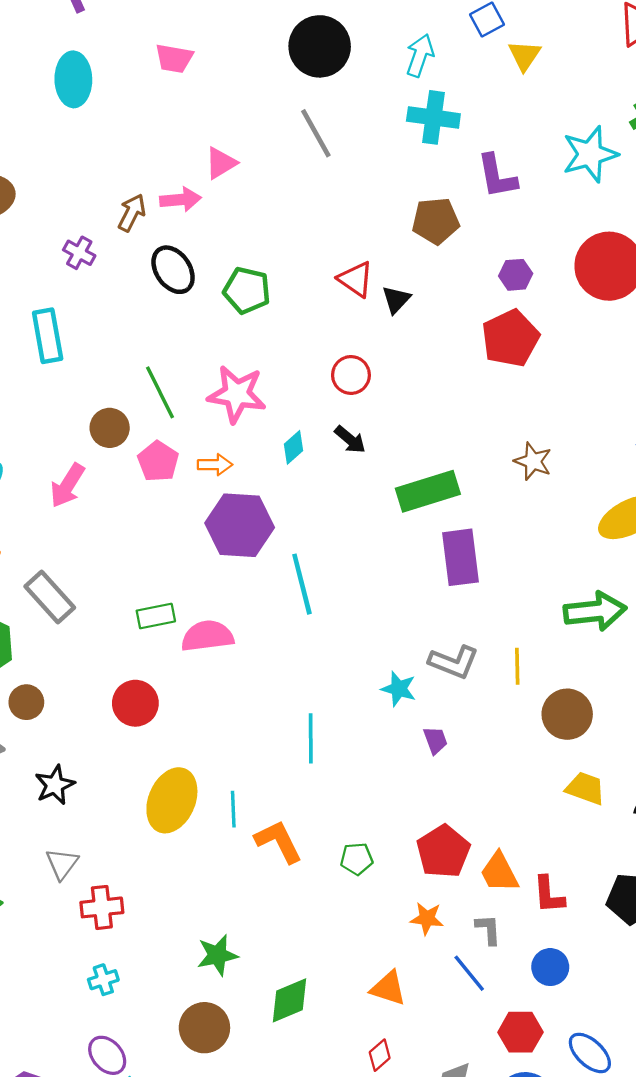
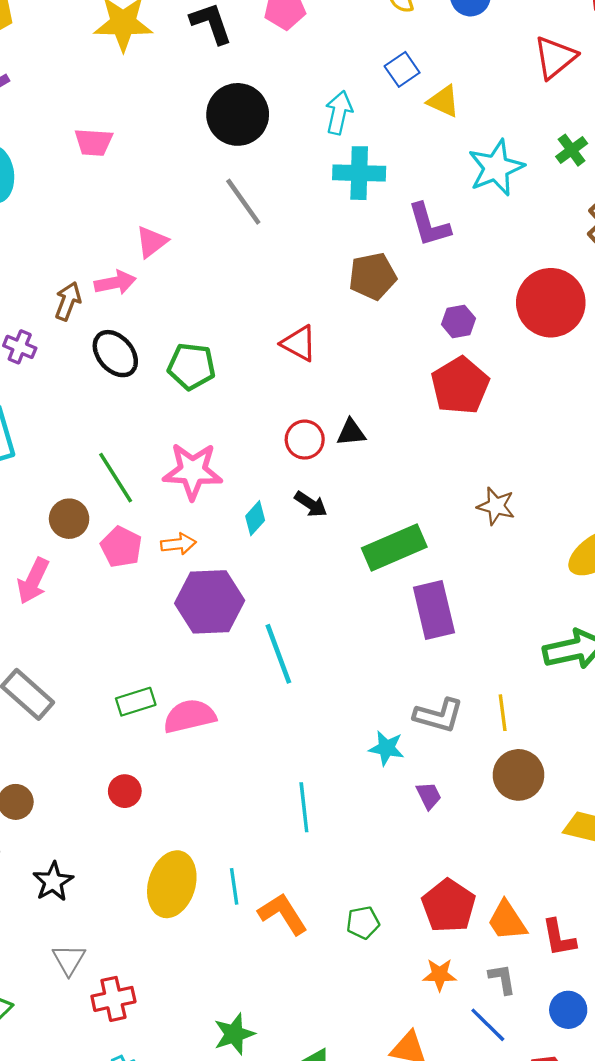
yellow triangle: (524, 55) -> (443, 101), turned -33
cyan star: (590, 154) -> (496, 168), moved
black triangle: (396, 300) -> (351, 432), moved, turned 48
red circle: (135, 703) -> (125, 791), size x0.7
brown circle: (567, 714) -> (519, 775), moved

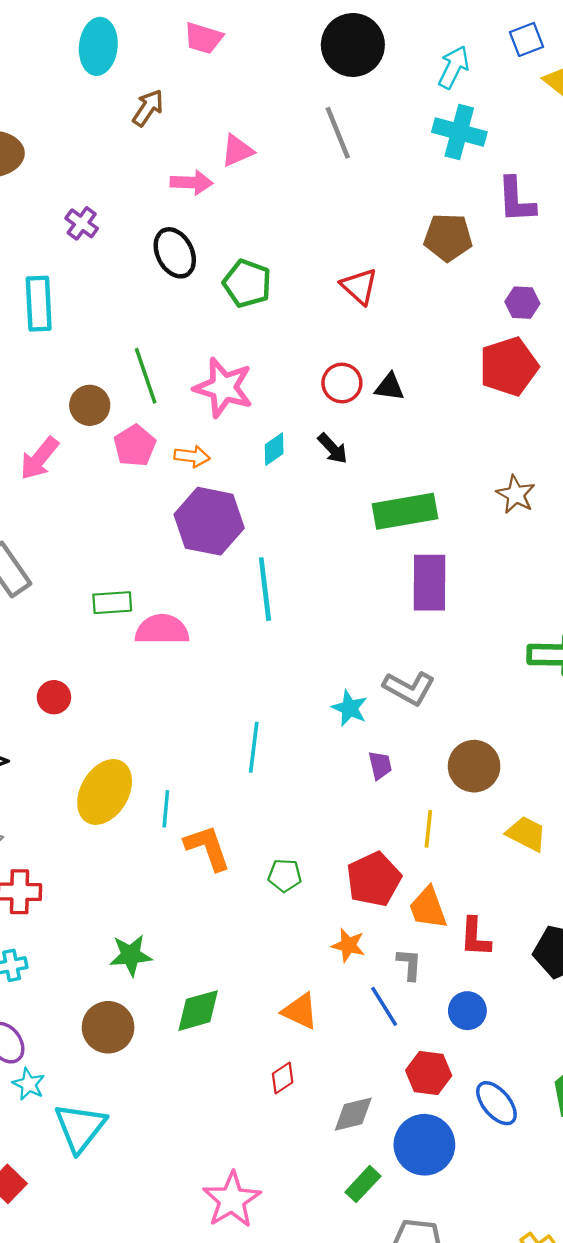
brown arrow: (68, 301) -> (148, 108), moved
yellow line: (503, 713) -> (428, 829), moved
red circle: (125, 791) -> (54, 697), moved

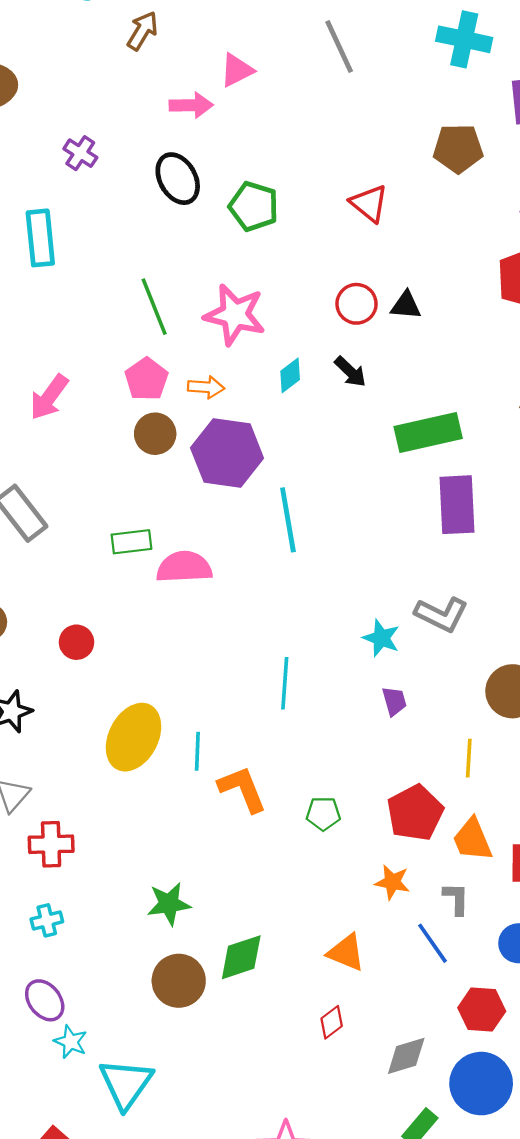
brown circle: (90, 405) -> (155, 434), moved
purple trapezoid: (380, 765) -> (394, 701), moved
brown circle: (108, 1027) -> (179, 981), moved

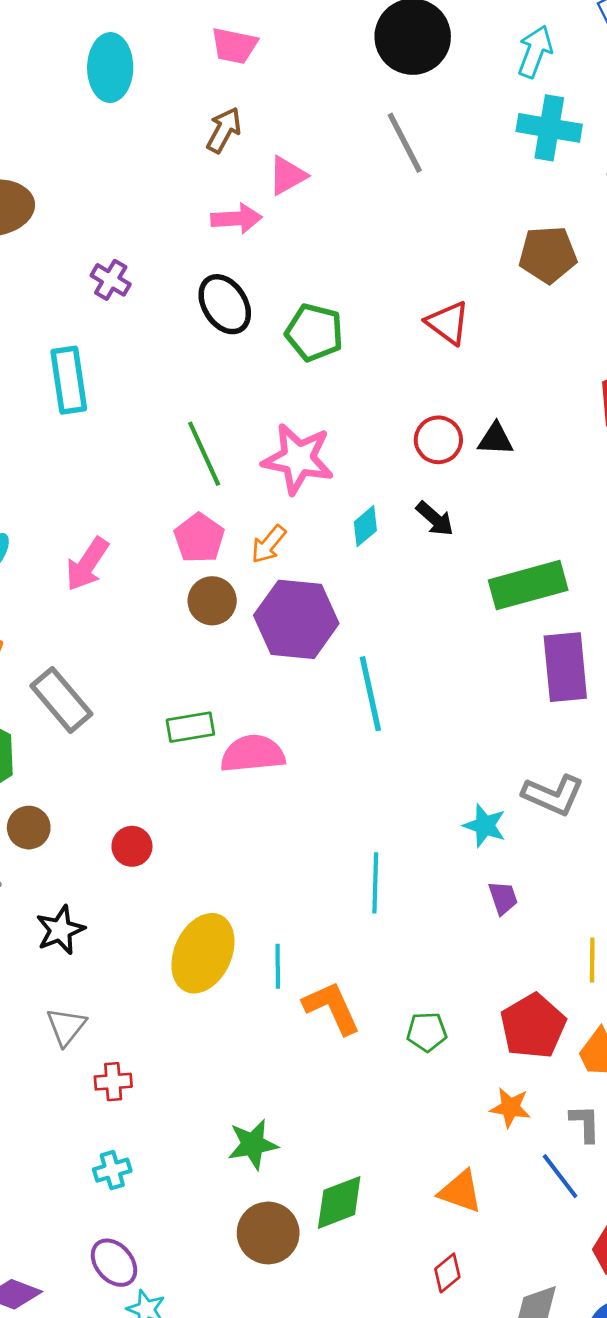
brown arrow: (142, 31) -> (224, 130), moved
orange arrow: (206, 387) -> (269, 544), turned 128
red cross: (51, 844) -> (113, 1082), size x0.7

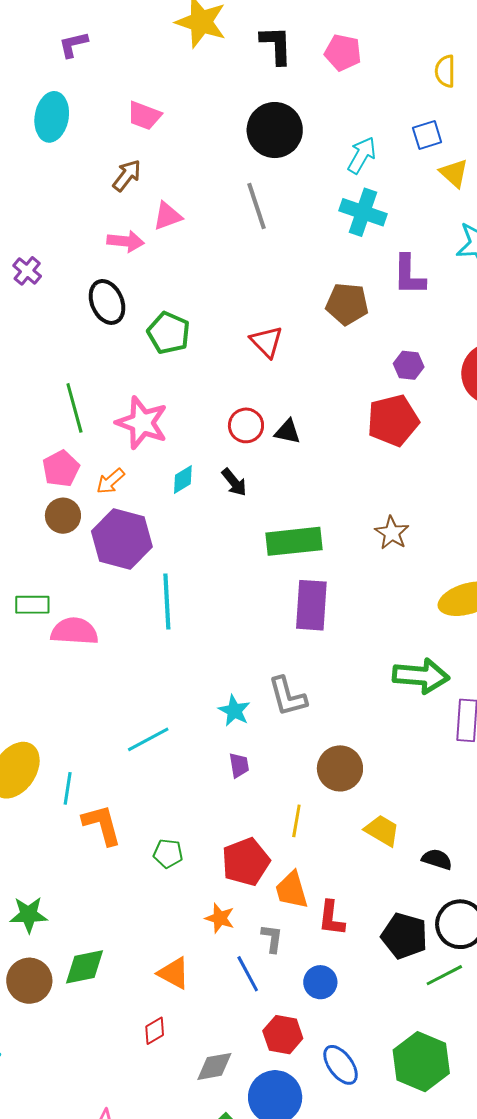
gray L-shape: (553, 795) -> (287, 696), turned 42
cyan line: (375, 883) -> (148, 739), turned 51

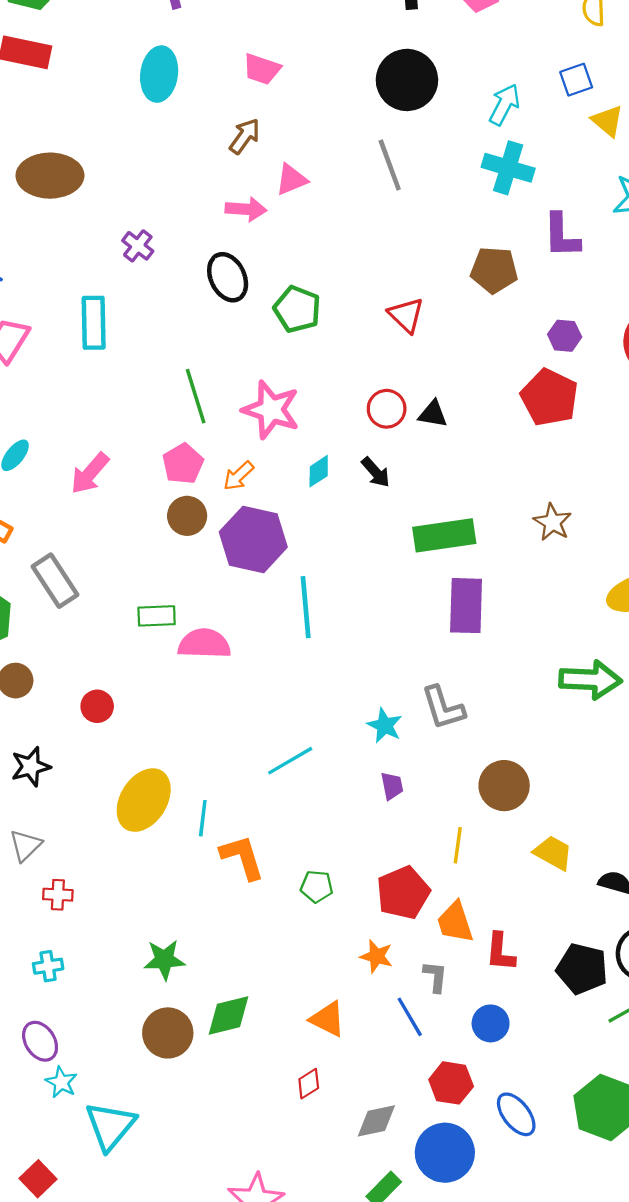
red pentagon: (393, 420) -> (549, 397), turned -30

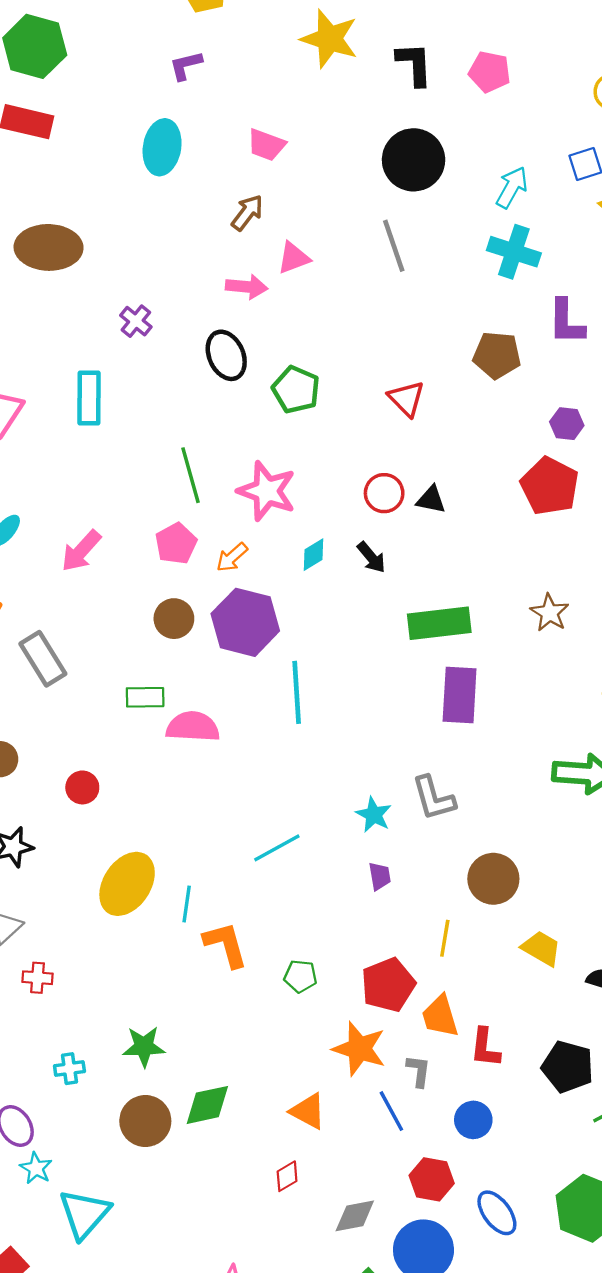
brown circle: (187, 516) -> (174, 619), moved
orange star: (377, 956) -> (359, 1049), size x1.6
cyan cross: (48, 966) -> (69, 1069), moved

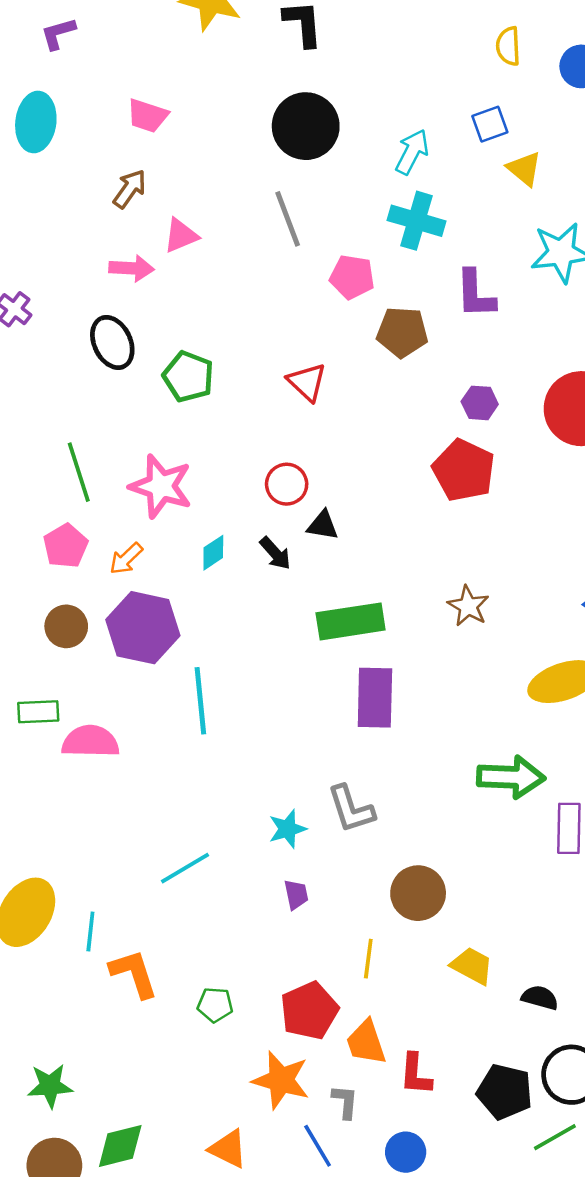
pink pentagon: (490, 72) -> (352, 277), moved
black triangle: (431, 500) -> (323, 525), moved
cyan star: (374, 815) -> (287, 829), turned 30

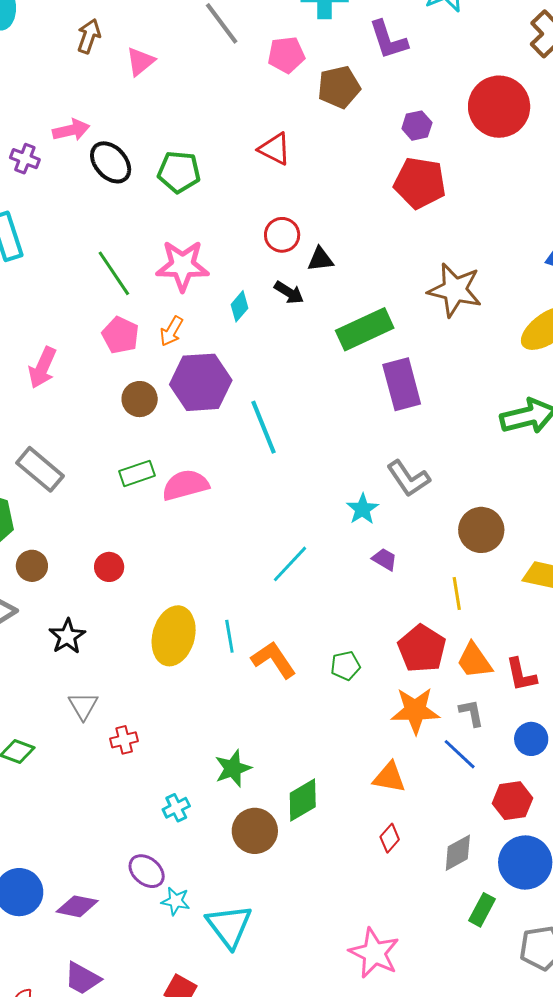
pink arrow: (132, 268) -> (71, 130), moved
brown star: (468, 606) -> (455, 290), size x1.6
purple trapezoid: (296, 895) -> (385, 559), turned -32

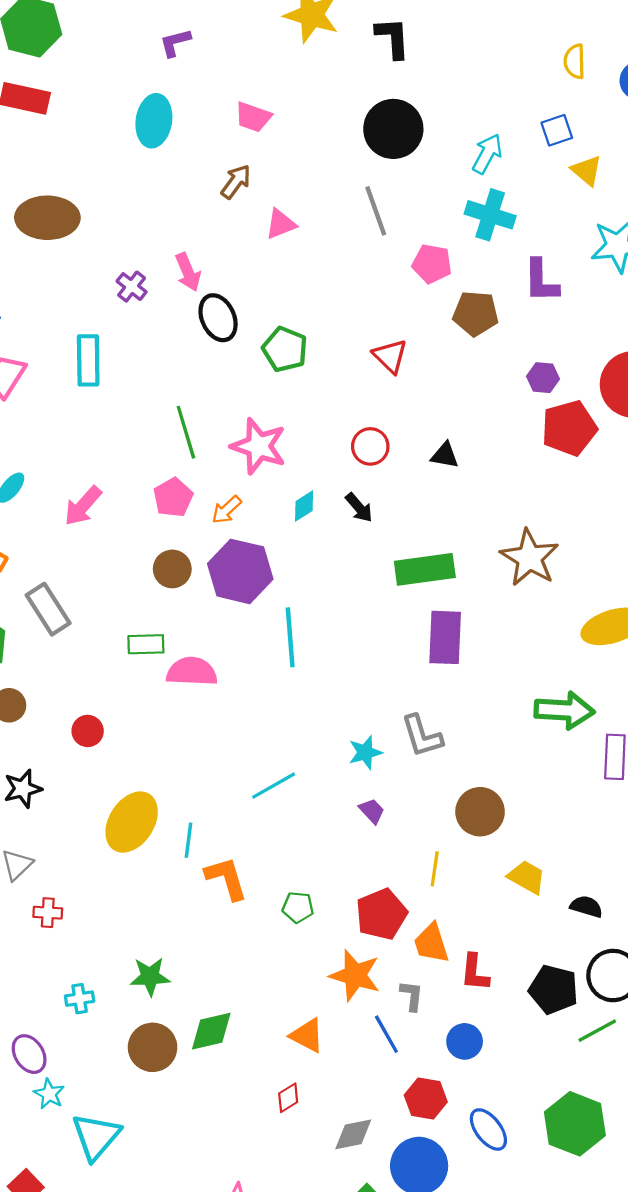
pink arrow: (71, 130) -> (188, 272), turned 63
red pentagon: (420, 183) -> (569, 428), moved, turned 30
black triangle: (320, 259) -> (445, 455), moved

